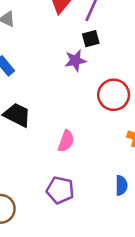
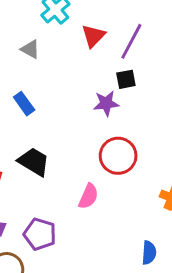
red circle: (114, 95) -> (118, 156), moved
purple pentagon: (60, 190) -> (40, 234), moved

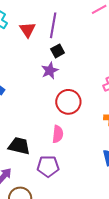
black trapezoid: (34, 162) -> (19, 146), moved
purple pentagon: (40, 234) -> (48, 166), moved

